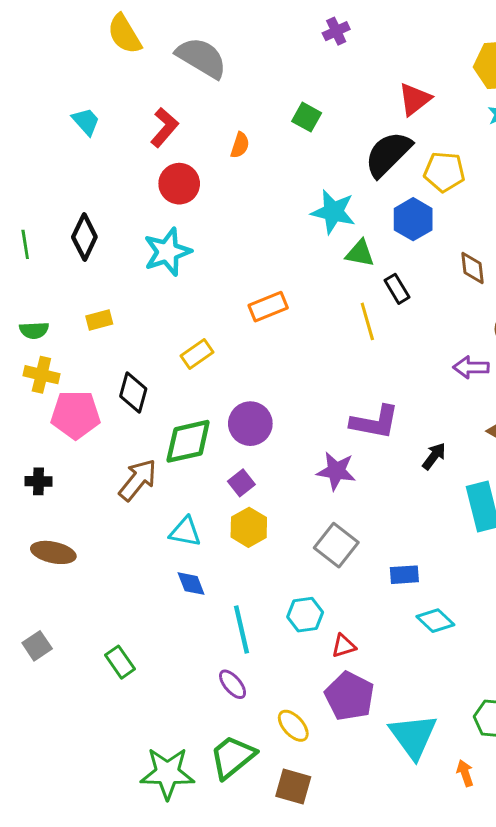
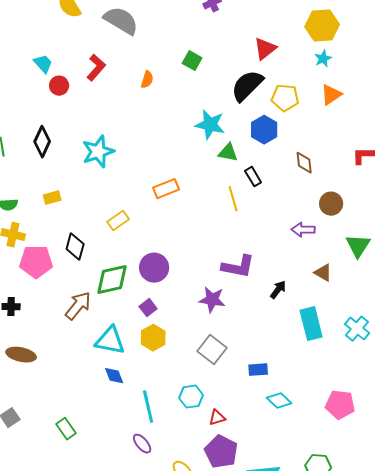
red circle: (179, 184) -> (59, 86), moved, size x0.7
cyan triangle: (185, 532) -> (110, 341), size x1.4

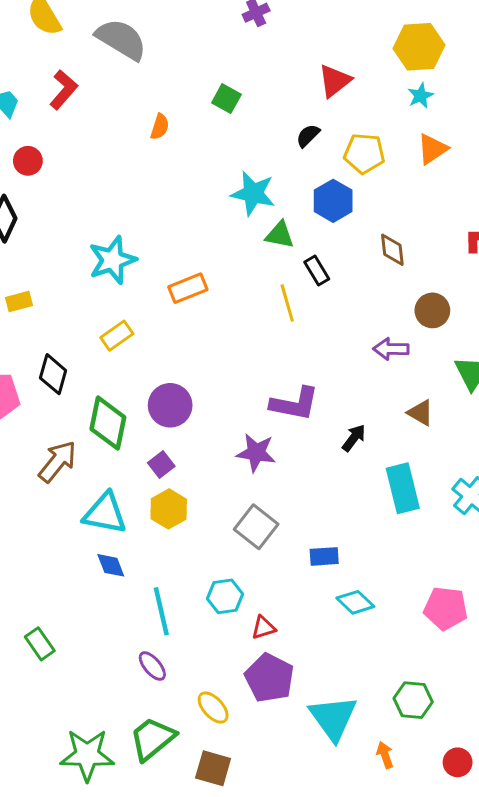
red L-shape: (96, 68) -> (63, 90), moved
red circle: (59, 86) -> (28, 161), moved
black semicircle: (247, 86) -> (308, 136), size x0.5
cyan star: (98, 152) -> (112, 260), moved
green diamond: (112, 280) -> (108, 423), turned -66

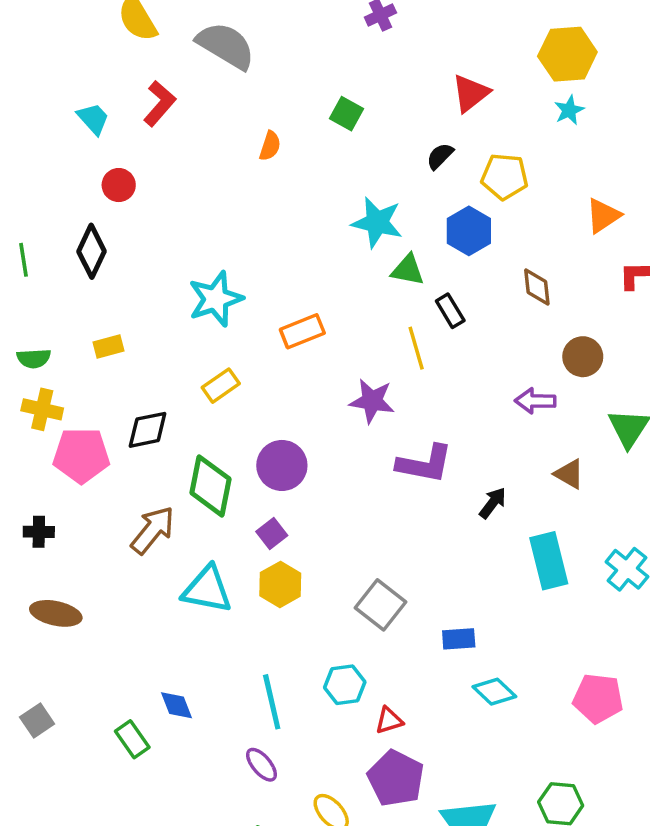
orange triangle: (432, 149) -> (603, 216), moved
black diamond: (53, 374) -> (148, 430), turned 63
purple star: (256, 453) -> (372, 401), moved
blue diamond: (111, 565) -> (176, 705), moved

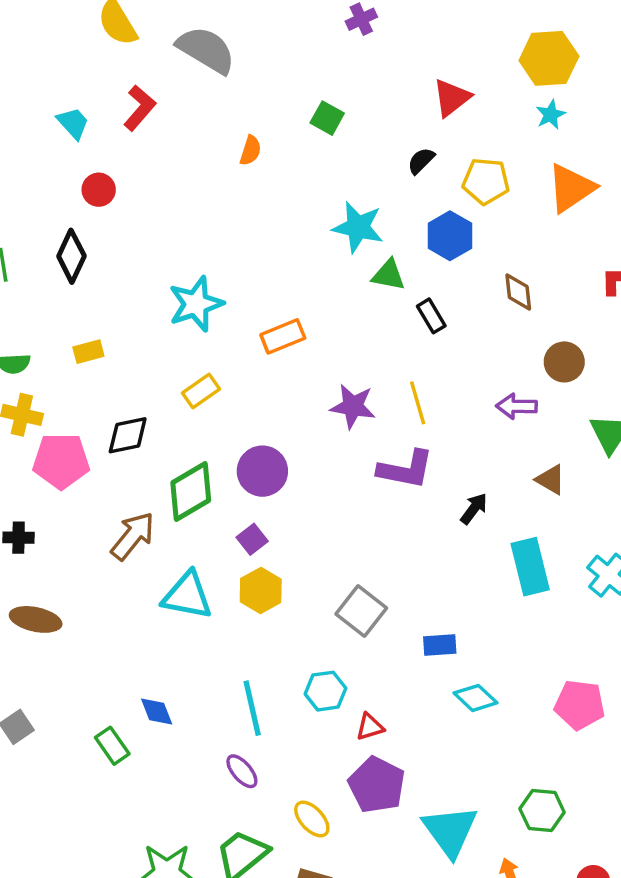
orange triangle: (603, 216) -> (571, 188), moved, size x1.4
yellow line: (416, 348) -> (418, 403), moved
green diamond: (210, 486) -> (191, 492), turned 48

